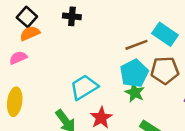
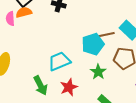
pink semicircle: (18, 58) -> (10, 19), moved, turned -80
cyan pentagon: (134, 73) -> (93, 44), moved

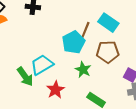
brown line: (106, 35) -> (85, 31), turned -48
green arrow: (41, 85) -> (25, 77), moved

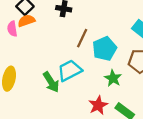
brown line: (85, 31) -> (82, 38), moved
red star: (55, 90) -> (98, 105), moved

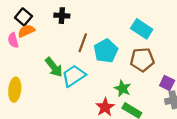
green star: (113, 78) -> (123, 88), moved
green arrow: (51, 82) -> (54, 67), moved

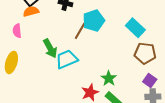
pink semicircle: (13, 40) -> (17, 31), moved
cyan pentagon: (106, 51) -> (94, 21), moved
brown pentagon: (142, 60) -> (145, 53), moved

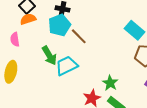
cyan pentagon: (94, 21) -> (59, 25), moved
brown line: (80, 31) -> (79, 36), turned -72

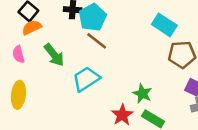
cyan pentagon: (59, 25) -> (93, 17), moved
green arrow: (49, 56) -> (54, 55), moved

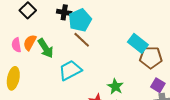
cyan rectangle: (164, 25) -> (138, 43), moved
orange semicircle: (32, 27) -> (30, 42), moved, turned -42

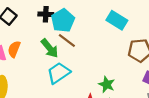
cyan rectangle: (138, 43) -> (117, 20), moved
green arrow: (46, 48) -> (50, 48), moved

